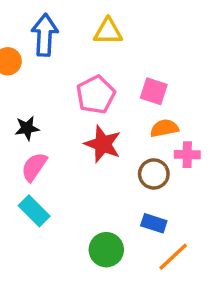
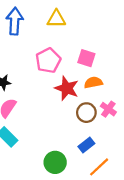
red star: (103, 144) -> (67, 88), moved
pink cross: (187, 155) -> (108, 109), moved, turned 35
blue rectangle: (154, 223) -> (86, 145), turned -56

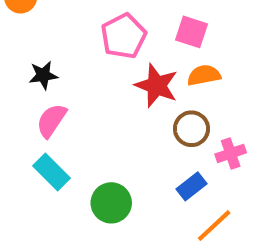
pink cross: (108, 109) -> (231, 153), moved, turned 35
green circle: (55, 162) -> (111, 203), moved

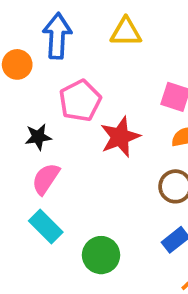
pink pentagon: (124, 36) -> (80, 101), moved
red star: (156, 86) -> (120, 137), moved, turned 30

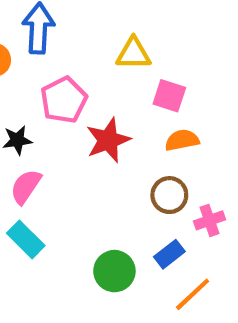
yellow triangle: (126, 32) -> (133, 54), moved
green circle: (101, 255) -> (114, 271), moved

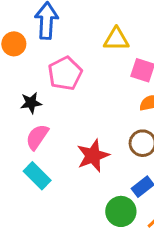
red star: (108, 140) -> (93, 156), moved
green circle: (114, 271) -> (121, 211), moved

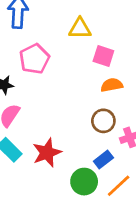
red star: (93, 156) -> (47, 153), moved

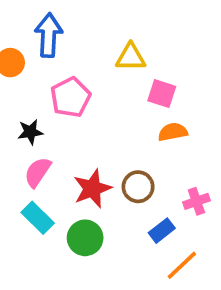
brown circle: (103, 121) -> (138, 187), moved
red star: (47, 153) -> (92, 189), moved
green circle: (84, 182) -> (85, 238), moved

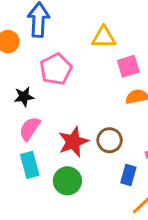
pink square: (162, 94) -> (128, 66), turned -35
cyan rectangle: (38, 218) -> (30, 165), turned 30
blue rectangle: (162, 231) -> (128, 175), turned -36

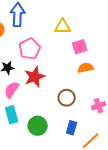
red star: (73, 142) -> (35, 77), moved
blue rectangle: (128, 175) -> (72, 128), moved

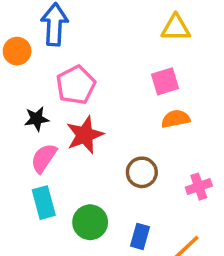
yellow triangle: (63, 27) -> (176, 28), moved
blue rectangle: (72, 128) -> (140, 236), moved

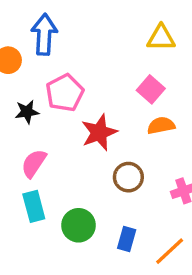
pink square: (165, 81) -> (151, 89), turned -32
black star: (37, 119) -> (27, 112), moved
red star: (85, 135) -> (99, 132), moved

